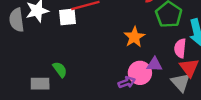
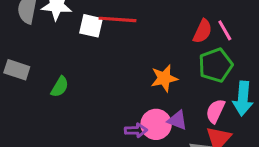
green semicircle: (60, 69) -> (60, 87), turned 49
gray rectangle: (40, 84) -> (17, 70), moved

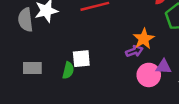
white square: (91, 26) -> (81, 59), moved
purple arrow: (136, 130) -> (134, 51), moved

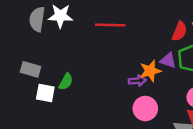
white square: (81, 59) -> (45, 93), moved
purple triangle: (164, 67) -> (168, 60), moved

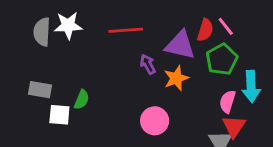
purple triangle: (168, 60) -> (180, 45), moved, size x1.6
purple arrow: (137, 81) -> (148, 64), moved, turned -108
pink circle: (145, 108) -> (155, 121), moved

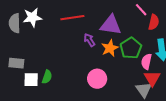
red semicircle: (205, 30) -> (154, 22), moved
green pentagon: (222, 59) -> (131, 48), moved
green semicircle: (82, 100) -> (47, 77), moved

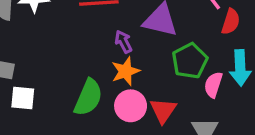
orange star: (110, 48) -> (125, 71), moved
green semicircle: (47, 77) -> (88, 98), moved, size x1.6
red triangle: (152, 78) -> (163, 110), moved

